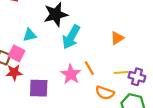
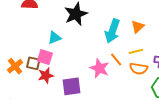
cyan arrow: (71, 37) -> (112, 31), moved
yellow line: (121, 72) -> (136, 51), moved
orange semicircle: (105, 93) -> (139, 69), moved

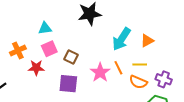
cyan triangle: (54, 38) -> (45, 28), moved
pink square: (45, 57) -> (49, 49), turned 35
brown square: (33, 63) -> (71, 57), moved
red star: (46, 76) -> (36, 68), moved

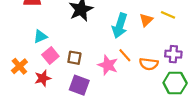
yellow line: (140, 65) -> (168, 15), moved, turned 40
purple square: (68, 84) -> (79, 85), turned 30

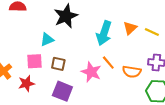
yellow line: (168, 15) -> (152, 32), moved
cyan triangle: (40, 36) -> (47, 40), moved
pink square: (50, 56) -> (35, 61), turned 35

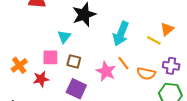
orange triangle: (130, 28) -> (167, 29), moved
yellow line: (152, 32) -> (154, 40), moved
cyan triangle: (47, 40) -> (64, 37), turned -32

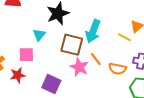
brown square: (74, 61) -> (72, 45), moved, size x1.6

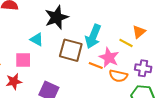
cyan triangle: (39, 35) -> (37, 39), turned -40
orange line: (96, 59) -> (96, 66), turned -32
pink star: (79, 67) -> (109, 58), moved

